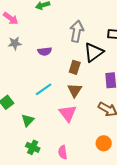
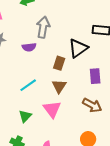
gray arrow: (77, 31) -> (43, 27), moved
green triangle: (28, 120) -> (25, 116), moved

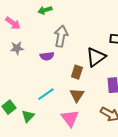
green triangle: (25, 116) -> (28, 116), moved

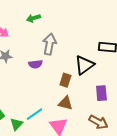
cyan line: (46, 94) -> (34, 114), moved
brown triangle: (77, 95) -> (65, 103), turned -49

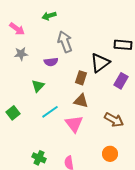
gray arrow: (49, 44) -> (65, 42), turned -30
purple rectangle: (101, 93) -> (121, 81), moved, turned 35
green triangle: (16, 124) -> (38, 86), moved

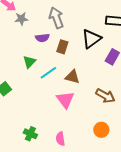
gray star: (21, 54) -> (21, 19), moved
brown rectangle: (81, 78) -> (62, 47), moved
cyan line: (50, 112) -> (48, 73), moved

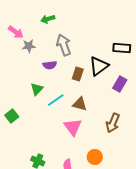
brown rectangle: (62, 47) -> (78, 74), moved
brown arrow: (105, 96) -> (113, 123), turned 84
orange circle: (101, 130) -> (95, 157), moved

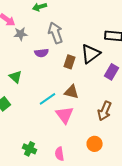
green triangle: (37, 89) -> (16, 77), moved, turned -32
cyan line: (56, 100) -> (48, 99), moved
orange circle: (95, 157) -> (95, 144), moved

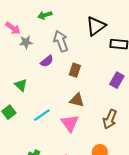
purple semicircle: (42, 53) -> (47, 61), turned -32
black triangle: (91, 54) -> (96, 26), moved
cyan line: (48, 99) -> (42, 115), moved

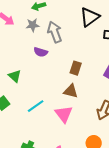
gray star: (26, 42) -> (33, 25), moved
purple semicircle: (47, 61) -> (41, 52), turned 56
brown rectangle: (75, 70) -> (76, 68), moved

